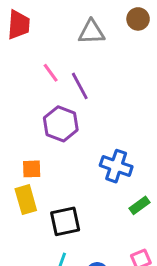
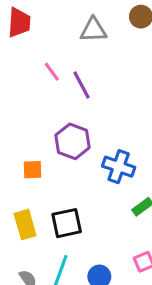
purple hexagon: (61, 124) -> (73, 141), moved
yellow rectangle: (26, 200) -> (25, 225), moved

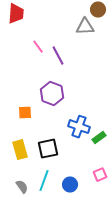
gray triangle: (93, 30) -> (85, 27), moved
blue cross: (119, 167) -> (79, 127), moved

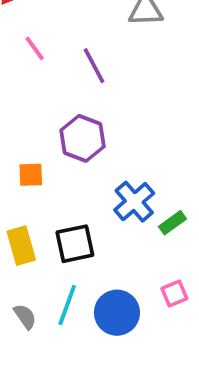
pink line: (38, 47) -> (35, 48), moved
blue cross: (79, 127) -> (134, 202), turned 30
blue circle: (70, 185) -> (117, 313), size x1.5

